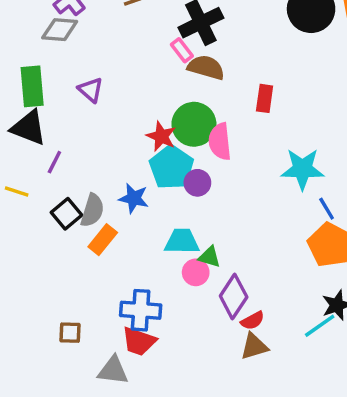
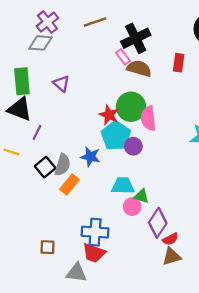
red rectangle: (265, 98) -> (179, 63), moved

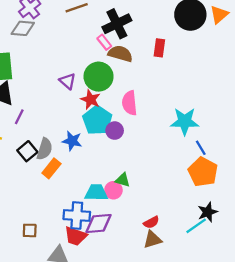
purple triangle: (61, 84) -> (68, 81), moved
green circle: (131, 107) -> (99, 77), moved
cyan trapezoid: (123, 186) -> (96, 193), moved
purple diamond: (158, 223) -> (99, 224), moved, turned 52

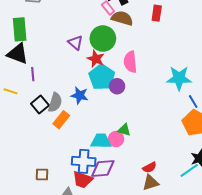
purple line: (19, 117) -> (33, 74), turned -32

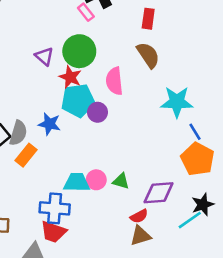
brown semicircle: (122, 18) -> (148, 55), moved, turned 40
cyan pentagon: (102, 77) -> (78, 101), turned 30
green triangle: (124, 130) -> (121, 181), moved
purple diamond: (103, 168) -> (159, 193), moved

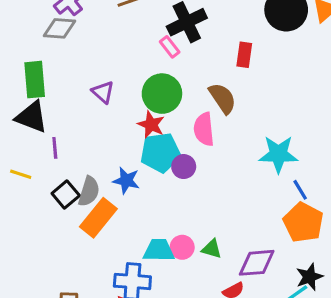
brown semicircle: (148, 55) -> (222, 98), moved
purple triangle: (44, 56) -> (103, 92), moved
orange rectangle: (26, 155) -> (98, 218), size x1.4

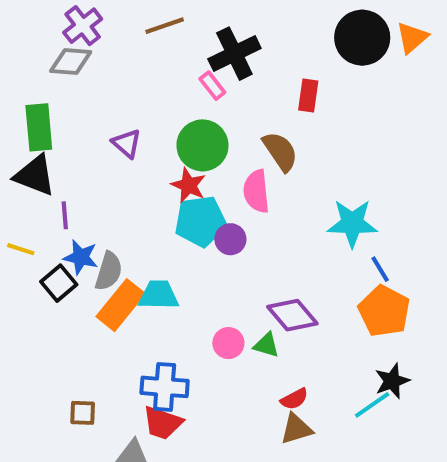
blue star: (126, 181) -> (81, 257), moved
black square: (66, 194) -> (59, 283), moved
cyan trapezoid: (159, 250) -> (159, 295), moved
purple diamond: (257, 263) -> (292, 315), moved, turned 54

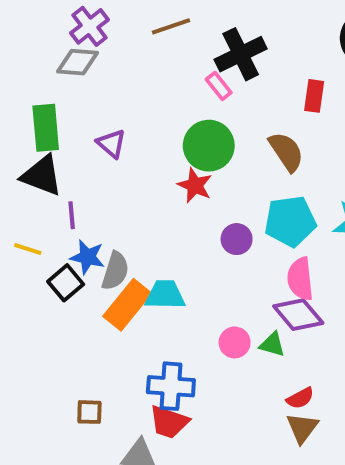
purple triangle: (127, 143) -> (111, 144), moved
pink semicircle: (256, 191) -> (300, 279), moved
cyan pentagon: (200, 221) -> (290, 221), moved
brown triangle: (296, 429) -> (302, 428), turned -36

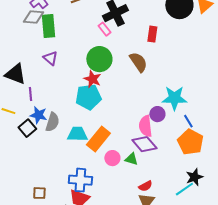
green rectangle: (46, 128) -> (48, 26), moved
cyan pentagon: (290, 221) -> (88, 97), moved
purple circle: (237, 239) -> (157, 114), moved
orange rectangle: (127, 305) -> (98, 139), moved

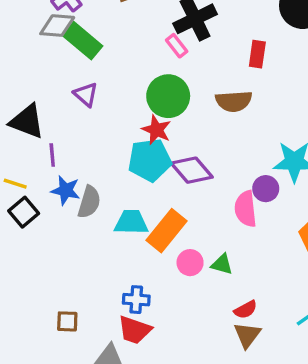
green rectangle: (48, 26) -> (82, 41), turned -45
brown semicircle: (138, 62) -> (234, 101), turned 120
black square: (27, 128) -> (24, 212), moved
purple diamond: (144, 144) -> (192, 170), moved
blue cross: (80, 180) -> (136, 300), size x0.7

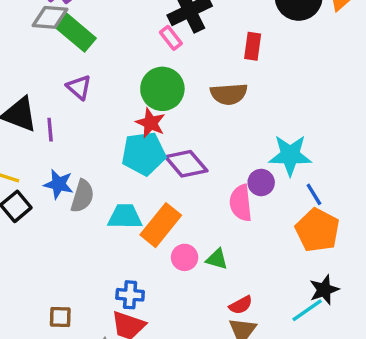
purple line: (52, 155) -> (50, 130), moved

